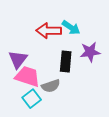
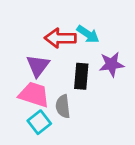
purple triangle: (18, 59) -> (38, 66), moved
gray semicircle: (51, 86) -> (63, 106), turned 102

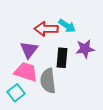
gray semicircle: (63, 106) -> (48, 81), size x1.4
cyan square: (39, 122) -> (16, 93), moved

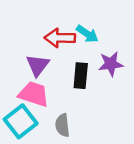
gray semicircle: (48, 81) -> (62, 125), moved, size x0.7
cyan square: (16, 93) -> (21, 121), size x1.4

